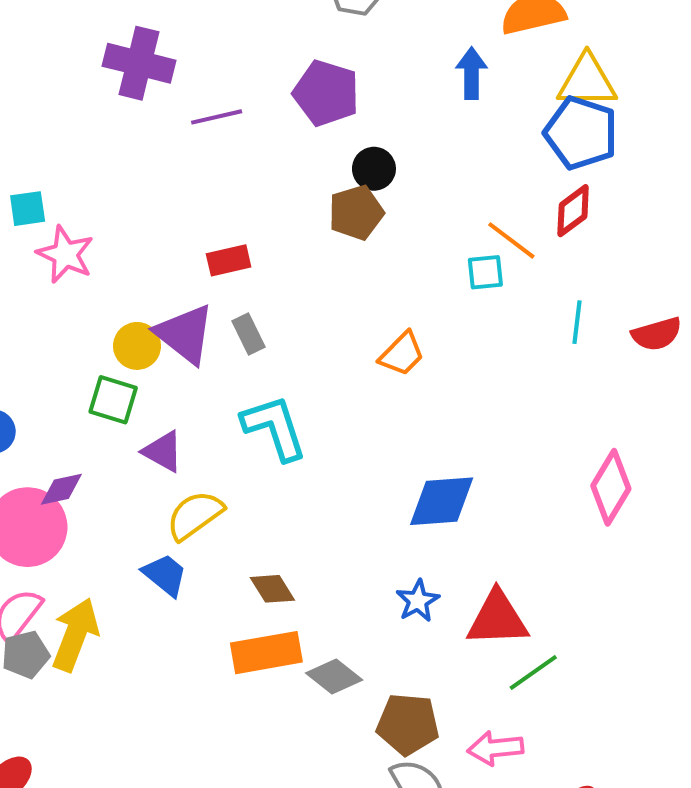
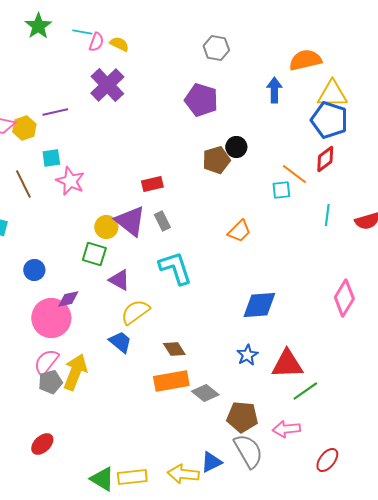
purple cross: (139, 63) -> (107, 85), turned 32
purple line: (217, 117) -> (55, 112), moved
black circle: (374, 169) -> (236, 147), moved

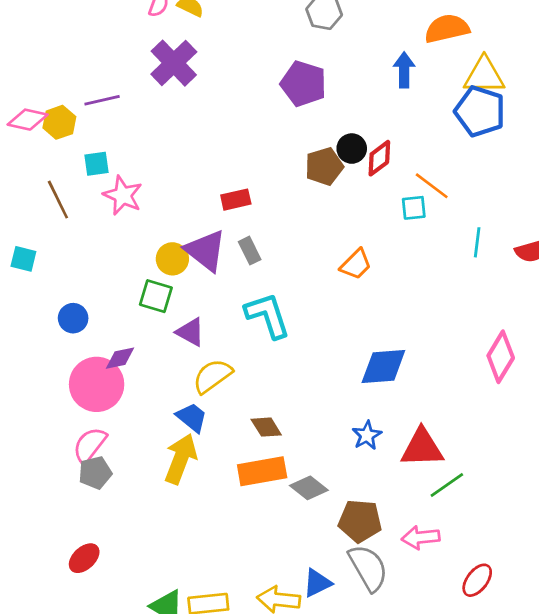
red diamond: (325, 159) -> (379, 158), moved
yellow arrow: (75, 372) -> (181, 459), moved

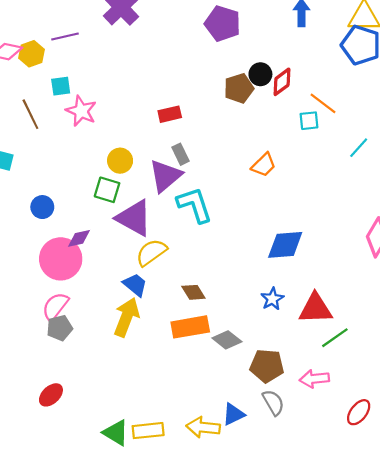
cyan line: (477, 242) -> (359, 148), turned 35
purple triangle: (206, 251) -> (165, 176), moved, turned 42
purple triangle: (190, 332) -> (134, 218), size x1.6
gray semicircle: (368, 568) -> (273, 402), size x0.7

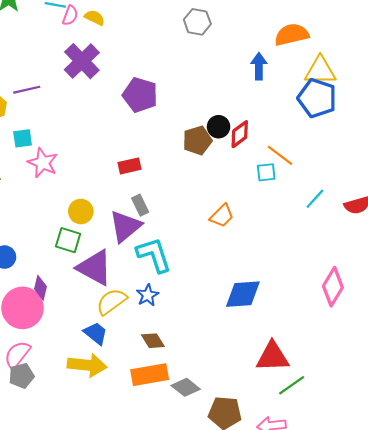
purple pentagon: (223, 24) -> (140, 95), moved
purple diamond: (79, 238) -> (41, 288), turned -65
blue star: (272, 299) -> (148, 295), moved
yellow arrow: (127, 317) -> (87, 365), turned 75

